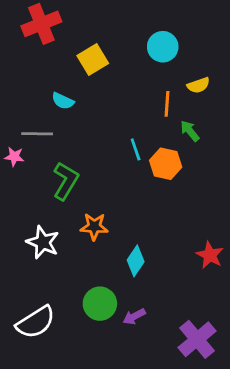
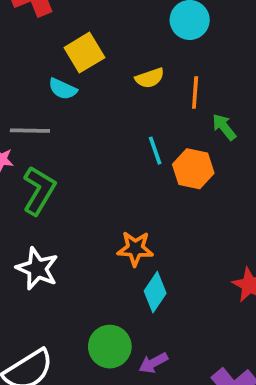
yellow square: (93, 60) -> (84, 53), moved
yellow semicircle: (198, 85) -> (150, 78), moved
green L-shape: (66, 181) -> (39, 191), moved
orange star: (94, 227) -> (135, 249), moved

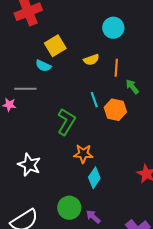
green L-shape: (39, 191) -> (66, 122), moved
purple arrow: (153, 363) -> (93, 217), turned 70

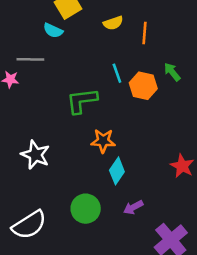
green arrow: (132, 87) -> (172, 72), moved
green L-shape: (66, 122) -> (82, 101), turned -128
purple arrow: (93, 217) -> (133, 207), moved, turned -70

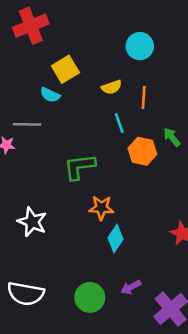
cyan line: (117, 73) -> (119, 123), moved
purple arrow: (133, 207) -> (131, 287), moved
green circle: (86, 209) -> (90, 297), moved
white semicircle: (29, 225) -> (26, 294), turned 42

